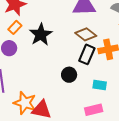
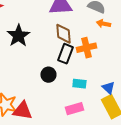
brown diamond: (86, 34) -> (63, 34), turned 50

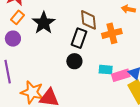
black rectangle: (65, 54) -> (79, 38), moved
pink rectangle: (74, 109) -> (121, 75), moved

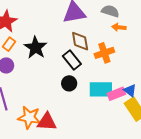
black rectangle: (79, 38) -> (72, 60), turned -54
cyan rectangle: (106, 70) -> (101, 89), size x1.6

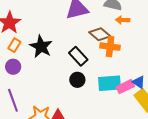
brown diamond: (80, 41) -> (100, 34), moved, turned -35
orange cross: (104, 53) -> (110, 47), turned 30

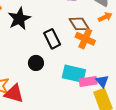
orange arrow: (123, 20) -> (105, 17), turned 136
black circle: (77, 80) -> (36, 63), moved

